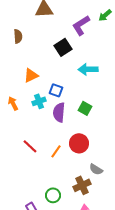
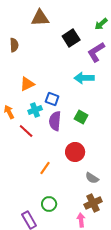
purple L-shape: (81, 25) -> (96, 52), moved
black square: (63, 47) -> (71, 38), moved
red line: (30, 146) -> (26, 131), moved
orange line: (56, 151) -> (45, 168), moved
brown cross: (82, 185) -> (93, 203), moved

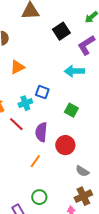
orange triangle: (27, 84) -> (17, 67), moved
purple semicircle: (55, 121) -> (41, 132), moved

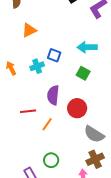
cyan arrow: (74, 71) -> (87, 47), moved
red line: (16, 124) -> (28, 111), moved, turned -49
gray semicircle: (82, 171) -> (94, 134), size x1.5

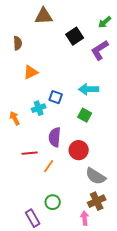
orange arrow: (11, 68) -> (15, 118), moved

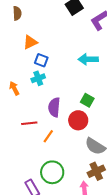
blue square: (56, 97) -> (41, 60), moved
green square: (85, 115) -> (87, 100), moved
green circle: (53, 202) -> (52, 172), size x1.5

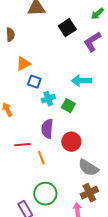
cyan cross: (38, 78) -> (48, 99), moved
green square: (87, 100) -> (68, 106), moved
orange line: (48, 136) -> (41, 158), turned -56

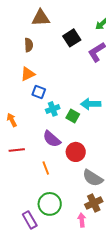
brown semicircle: (10, 35) -> (29, 45), moved
cyan arrow: (81, 81) -> (91, 104), moved
purple semicircle: (47, 129) -> (52, 139), turned -54
red line: (22, 145) -> (17, 150), moved

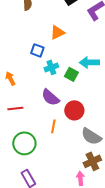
orange triangle: (28, 74) -> (57, 32), moved
orange line: (46, 168) -> (53, 126), moved, turned 32
green circle: (50, 204) -> (24, 143), moved

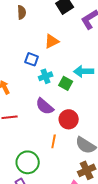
orange line: (53, 126) -> (54, 141), moved
green circle: (24, 143) -> (28, 162), moved

